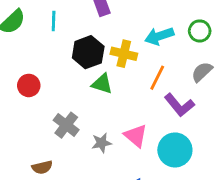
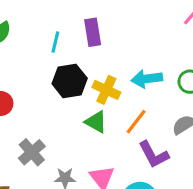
cyan line: (54, 21) -> (55, 42), moved
green triangle: (102, 84) -> (96, 122), moved

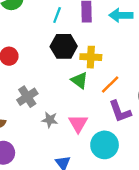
cyan arrow: (147, 79) -> (121, 15), moved
yellow cross: (106, 90) -> (91, 57), turned -30

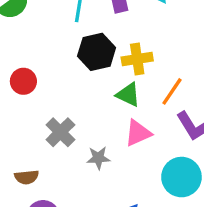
pink triangle: (78, 123) -> (138, 133), moved, turned 48

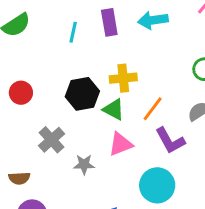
black hexagon: (97, 52) -> (82, 94), moved

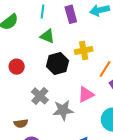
cyan line: (73, 32) -> (43, 11), moved
green triangle: (114, 109) -> (47, 36), moved
gray star: (84, 164) -> (63, 110), size x1.5

